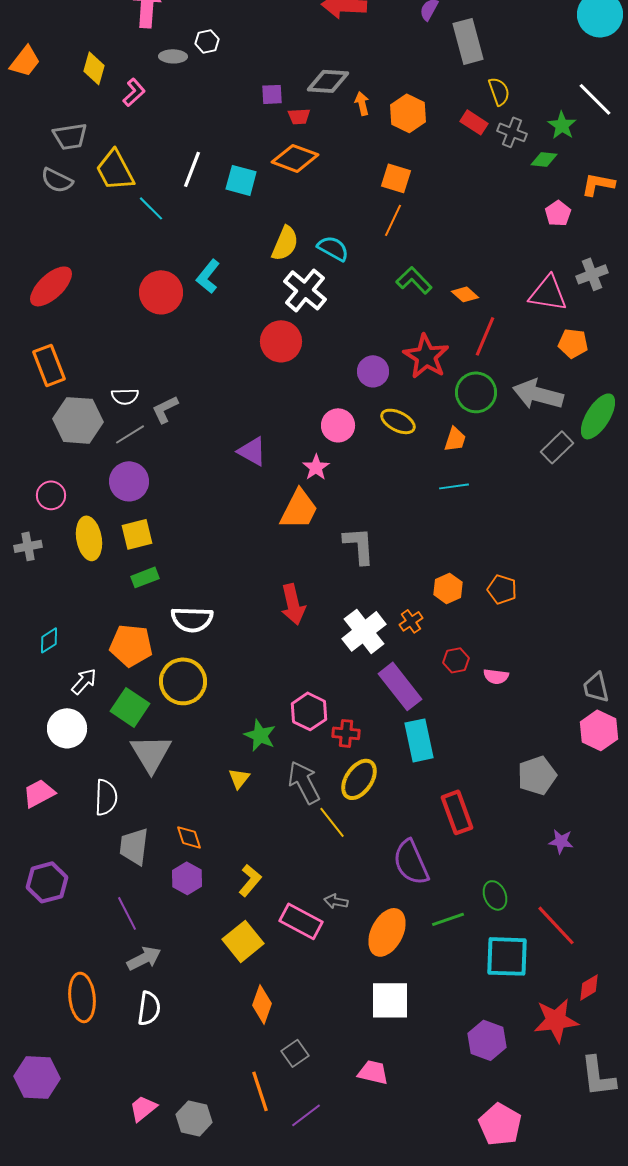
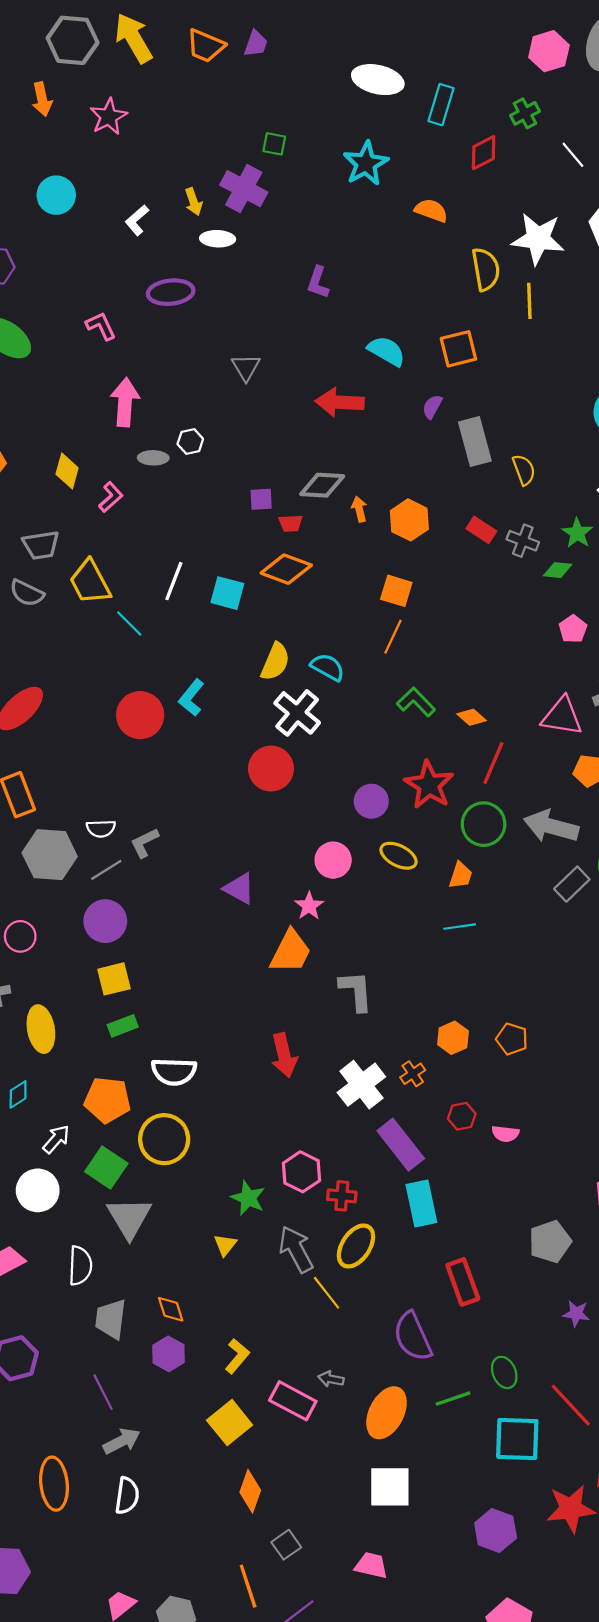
yellow semicircle: (499, 91) -> (524, 470), moved
yellow ellipse: (89, 538) -> (41, 1029), moved

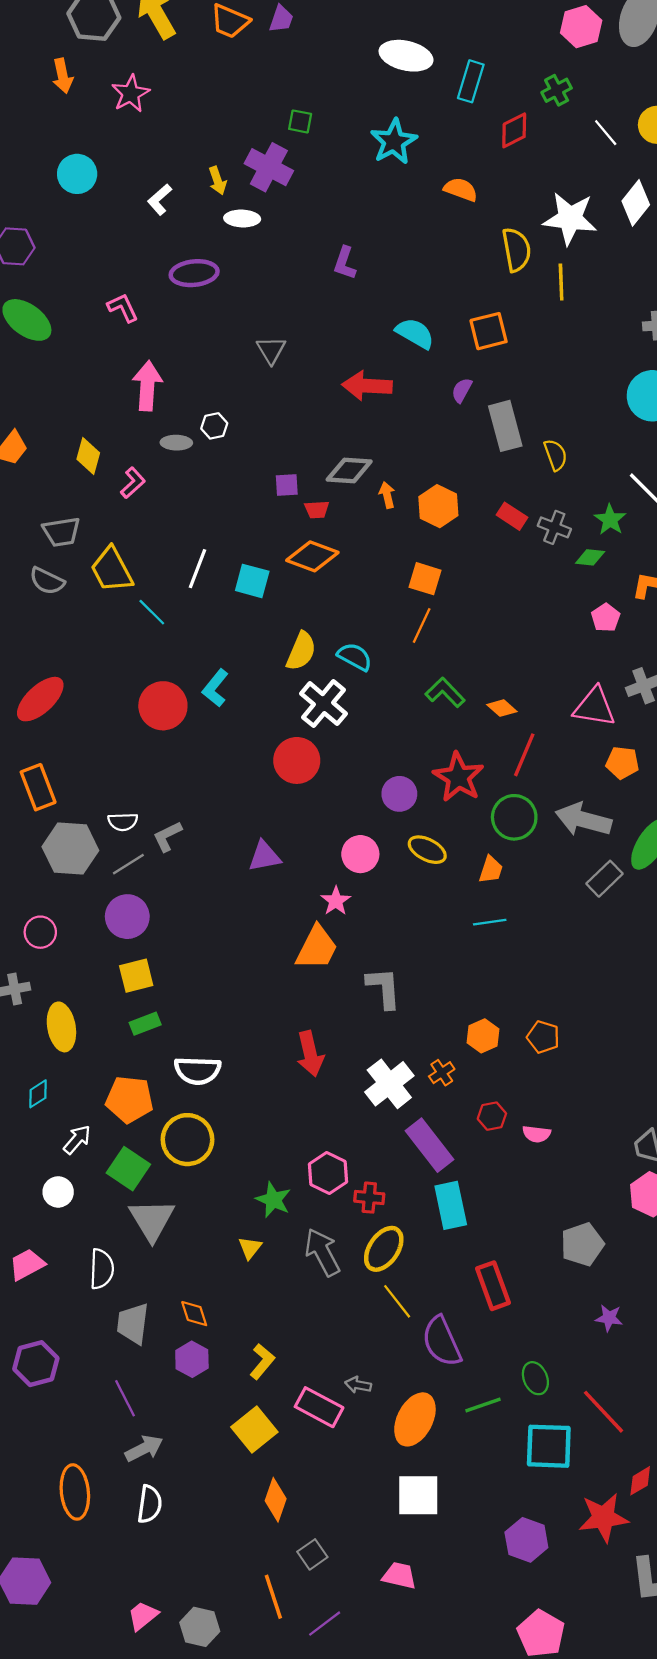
purple triangle: (239, 888) -> (264, 856), moved, turned -40
white circle: (38, 1190) -> (58, 1192), size x0.7
yellow line: (327, 1293) -> (397, 1301), moved

